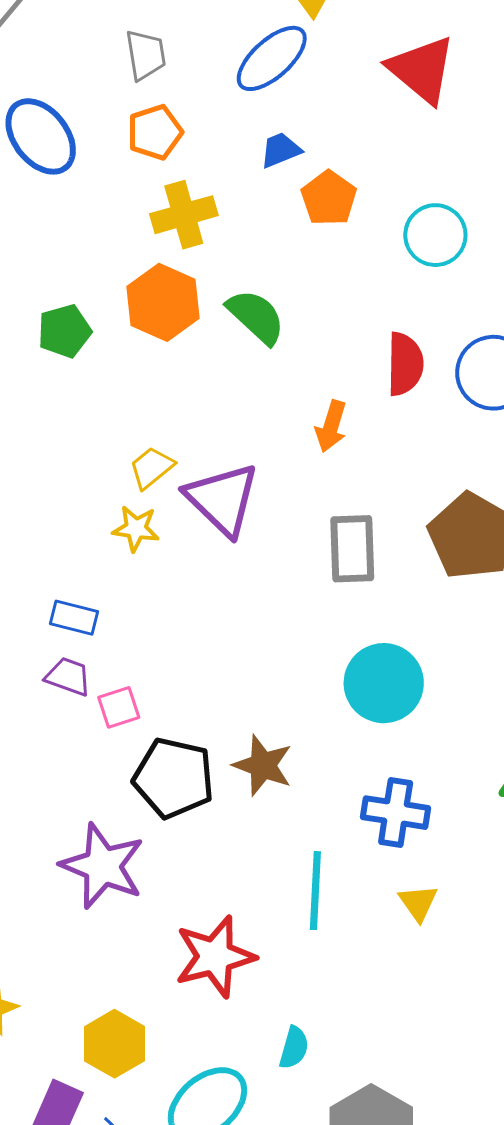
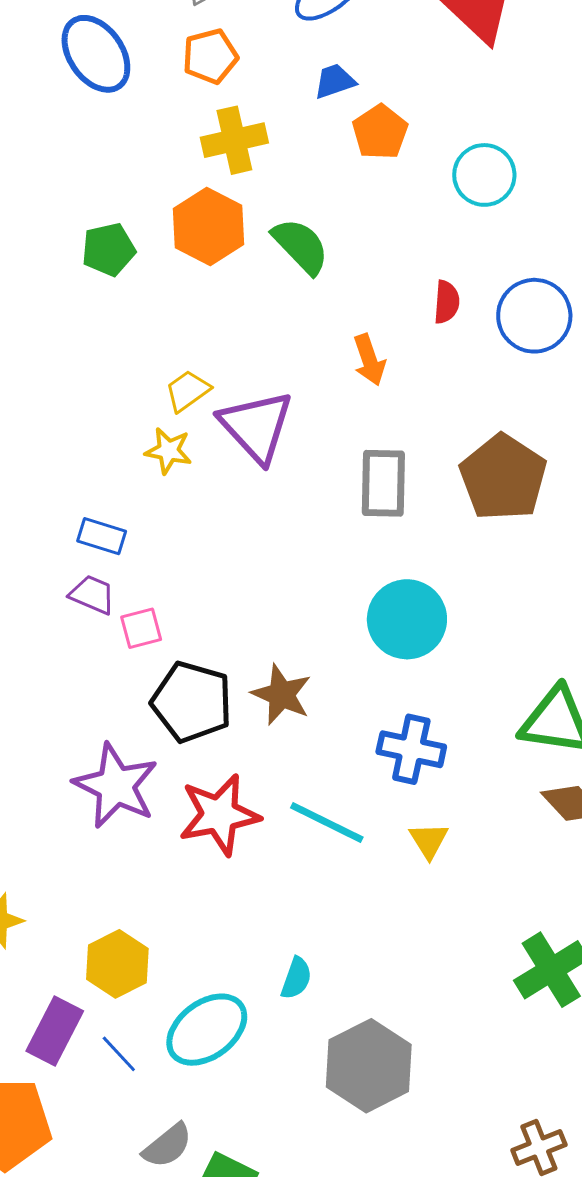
red semicircle: (405, 364) -> (447, 302), size x0.7
orange arrow: (331, 426) -> (369, 360), turned -39
cyan line: (315, 891) -> (327, 822), turned -70
red star: (215, 957) -> (219, 815), moved

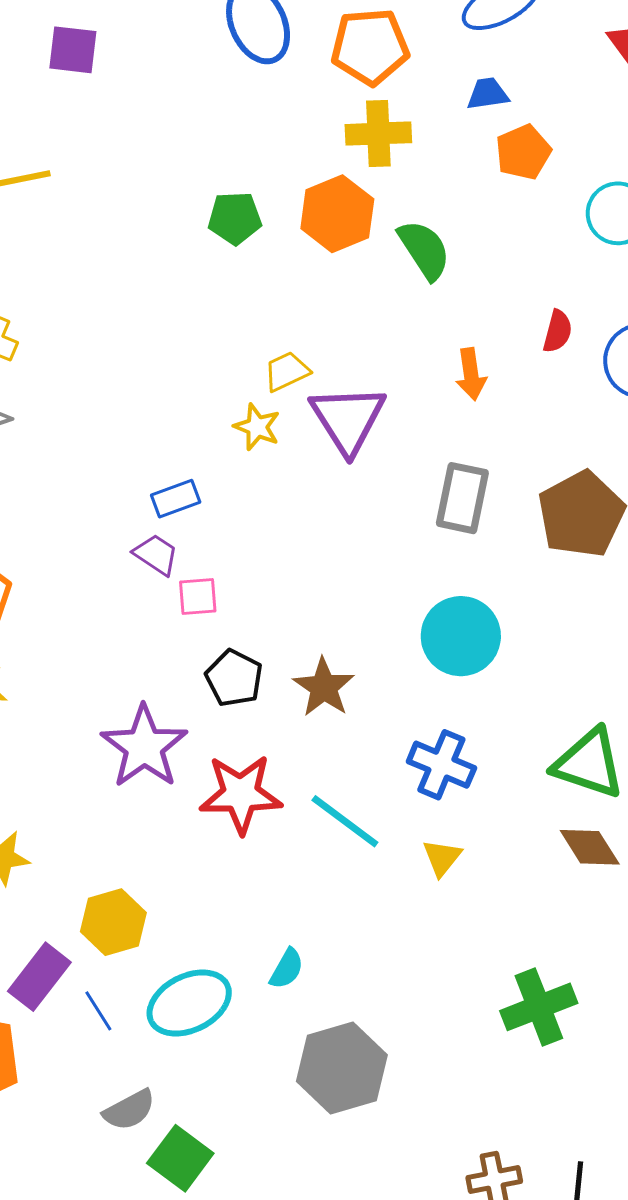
orange pentagon: (210, 56) -> (370, 47), size x1.4
blue rectangle: (102, 536) -> (176, 499), turned -48
black pentagon: (192, 702) -> (234, 678), size x0.7

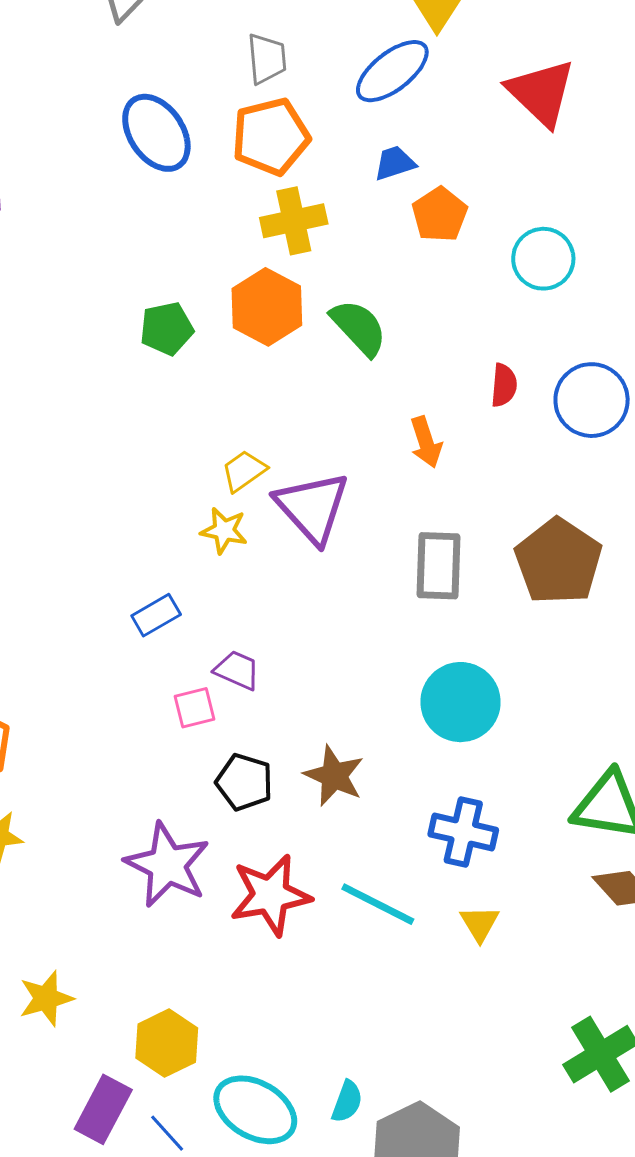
purple trapezoid: (156, 555) -> (237, 670), moved
cyan semicircle: (287, 969) -> (347, 1101), moved
cyan ellipse: (189, 1003) -> (255, 1110), turned 66

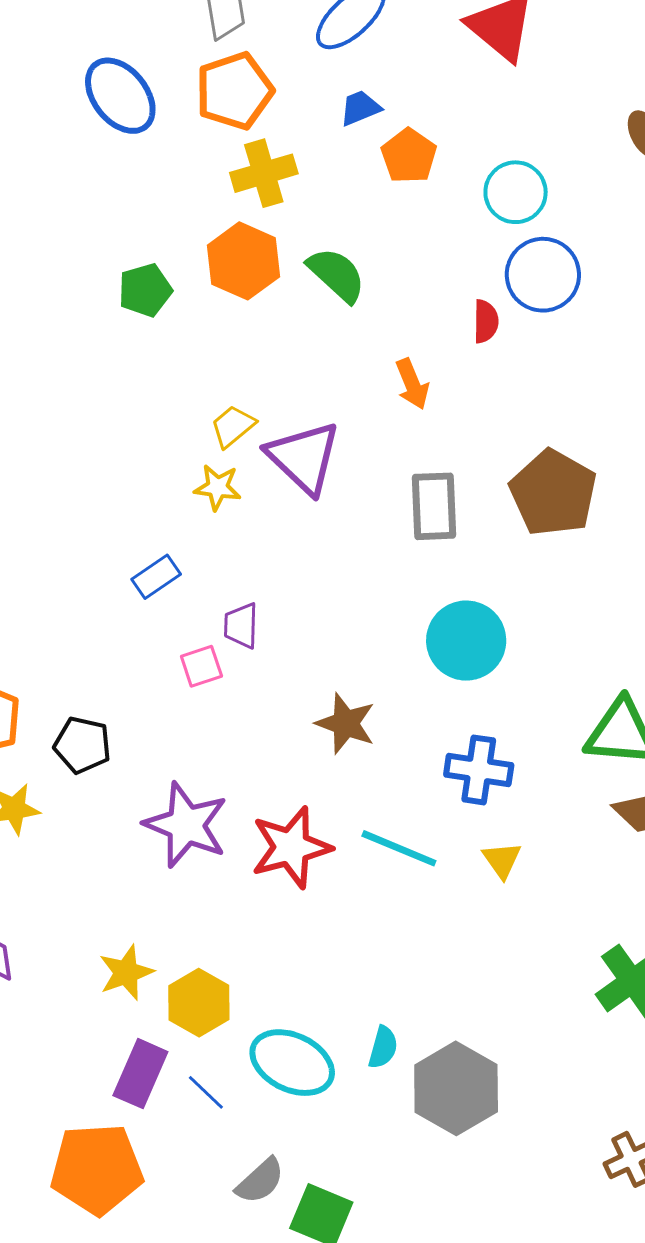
blue circle: (592, 400) -> (543, 275), moved
purple trapezoid: (237, 670) -> (241, 626), turned -108
black pentagon: (244, 782) -> (82, 745), moved
yellow star: (46, 998) -> (126, 973), moved

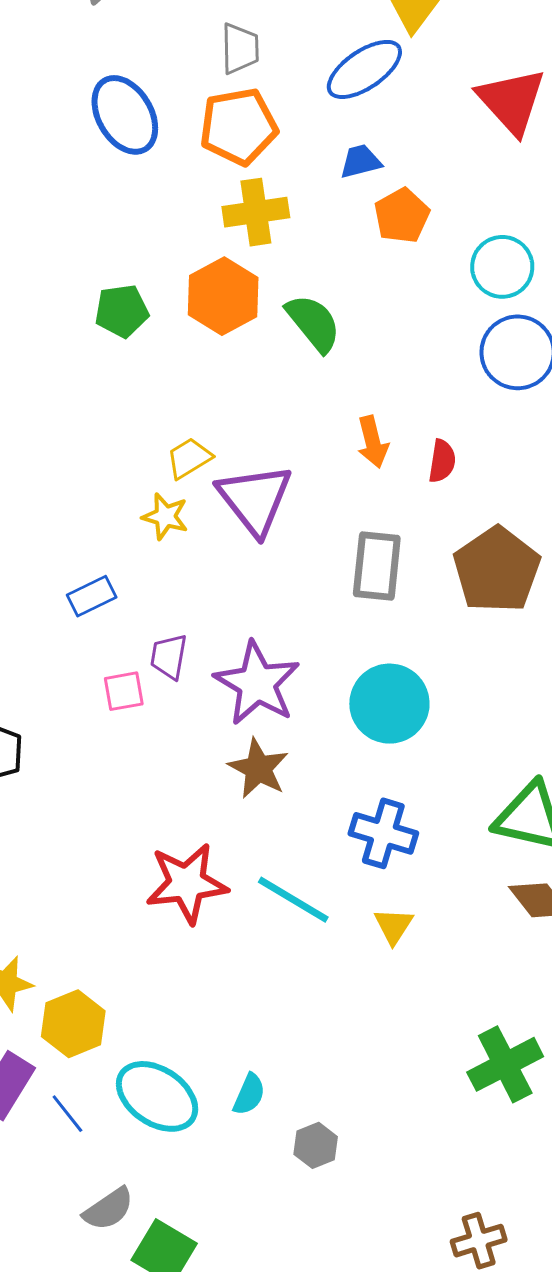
red semicircle: (486, 321) -> (442, 461), moved
purple star: (186, 825) -> (257, 683), moved
gray hexagon: (456, 1088) -> (316, 1145), size x0.5

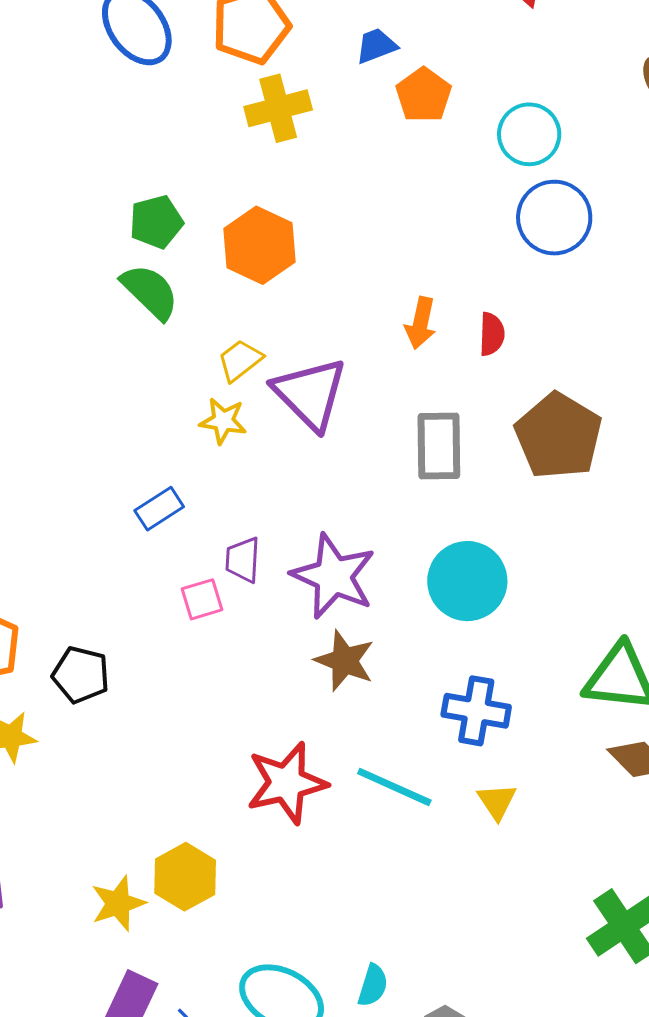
orange hexagon: (223, 296) -> (260, 245), moved
green semicircle: (313, 323) -> (150, 292), moved
orange arrow: (373, 442) -> (421, 323), turned 33
yellow hexagon: (73, 1024) -> (185, 877), moved

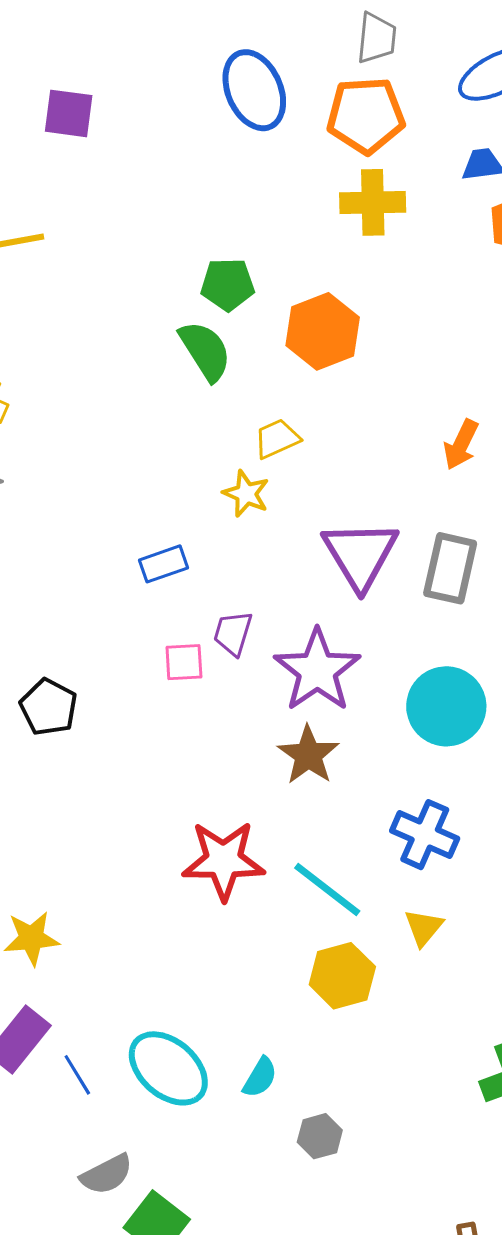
purple triangle: (310, 394) -> (360, 555), moved
yellow hexagon: (185, 877) -> (342, 976), moved

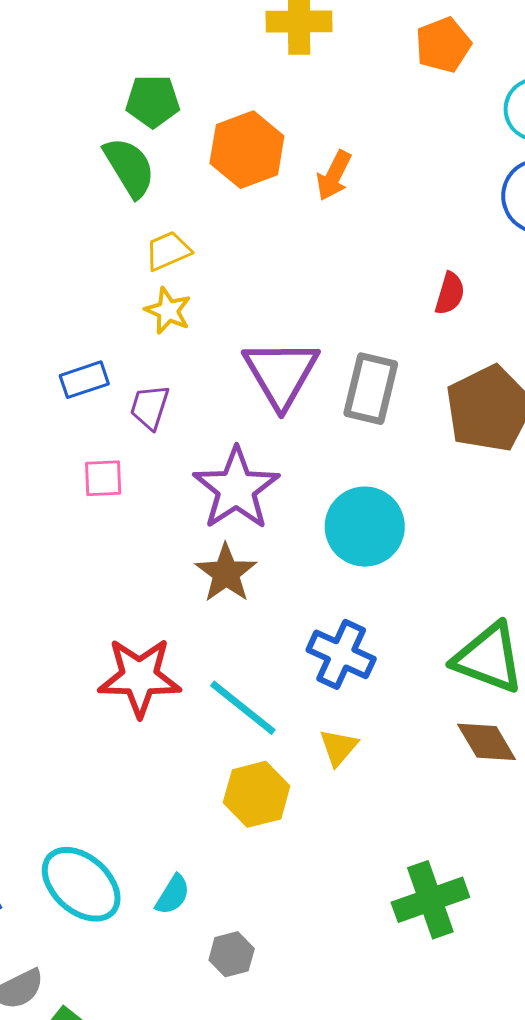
yellow trapezoid: (277, 439) -> (168, 251), moved
orange arrow: (461, 445) -> (334, 175), moved
purple trapezoid: (233, 633) -> (150, 407), moved

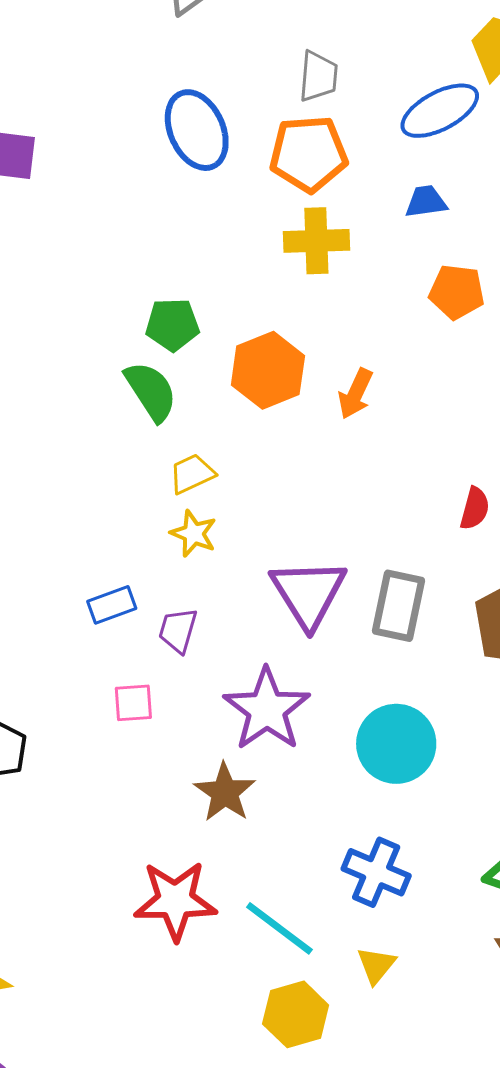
orange pentagon: (443, 45) -> (457, 292), moved, turned 30
brown star: (226, 573) -> (225, 792), moved

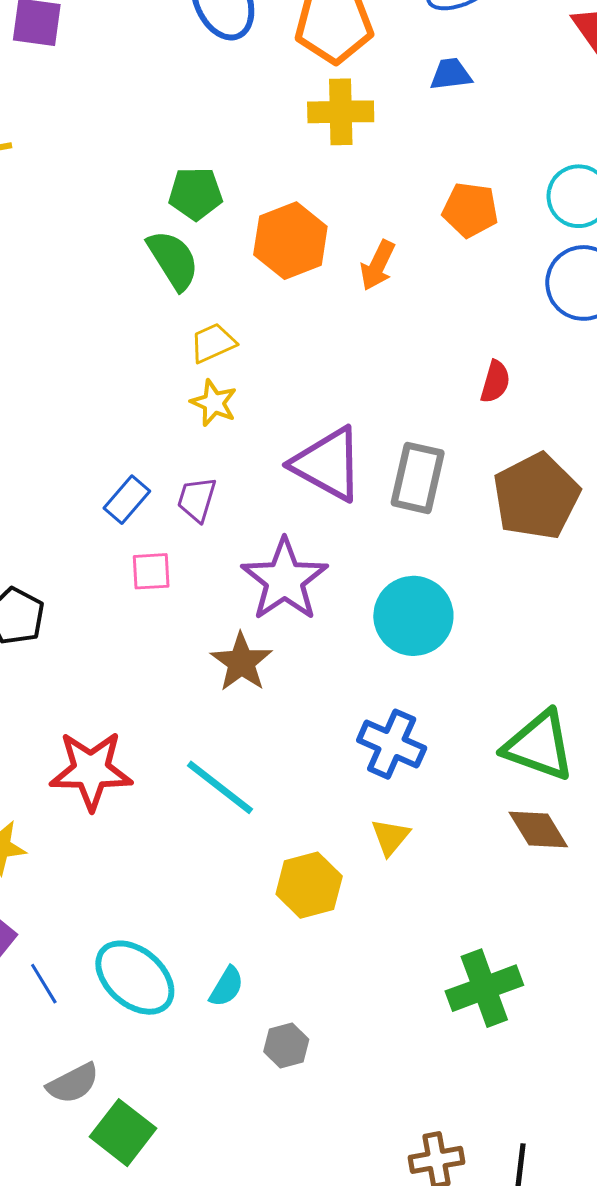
orange pentagon: (457, 292) -> (470, 210), moved
purple triangle: (308, 593) -> (328, 464), turned -30
blue rectangle: (112, 605) -> (127, 500), moved, turned -30
red star: (175, 901) -> (91, 770), moved
cyan line: (279, 928) -> (220, 787), moved

